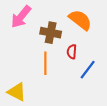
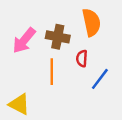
pink arrow: (21, 17) -> (24, 40), moved
orange semicircle: (80, 20) -> (91, 22), turned 40

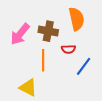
red semicircle: (82, 58) -> (68, 49), turned -96
yellow triangle: (19, 104) -> (28, 88), moved

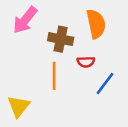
pink arrow: (20, 34) -> (25, 20), moved
yellow triangle: (28, 88) -> (19, 106), moved, turned 42

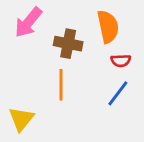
red semicircle: (86, 62) -> (121, 61), moved

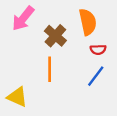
brown cross: (68, 44) -> (55, 36), turned 30
yellow triangle: (21, 119) -> (17, 97), turned -45

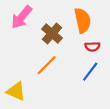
orange line: (50, 69) -> (47, 65), turned 45

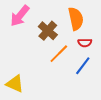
orange line: (47, 65) -> (59, 54), moved

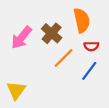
pink arrow: (20, 16) -> (21, 38), moved
yellow triangle: (15, 84) -> (16, 90), turned 42

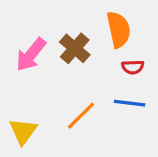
orange line: (63, 58) -> (81, 116), moved
blue line: (89, 71) -> (130, 103), turned 60

